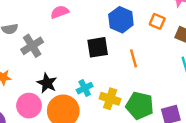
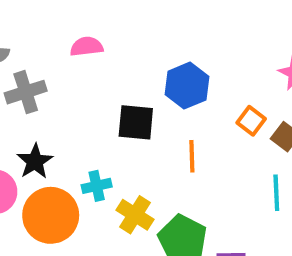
orange square: (157, 21) -> (251, 121), moved

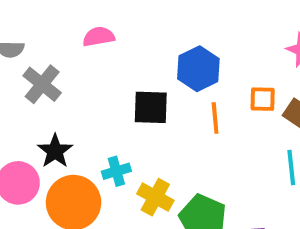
gray cross: (26, 92) -> (42, 84), turned -30
orange square: (251, 121) -> (263, 99), turned -32
orange line: (192, 156) -> (215, 118), moved

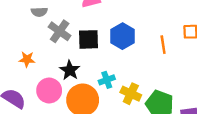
blue hexagon: (198, 69) -> (122, 36), moved
black square: (151, 107) -> (88, 39), moved

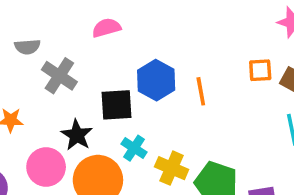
black square: (88, 39) -> (117, 105), moved
orange line: (163, 45) -> (201, 91), moved
cyan cross: (107, 80) -> (134, 148), turned -35

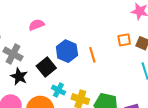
black square: (117, 105) -> (46, 67), turned -30
black star: (77, 135) -> (19, 77), moved

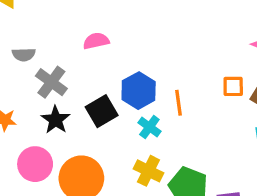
cyan cross: (58, 90) -> (149, 127), moved

